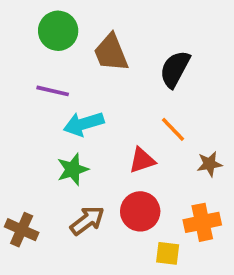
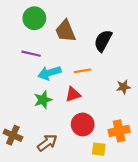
orange line: (173, 129) -> (83, 71), moved, turned -56
red triangle: (142, 160) -> (73, 94), moved
brown star: (210, 164) -> (123, 87), moved
brown arrow: (87, 221) -> (47, 143), moved

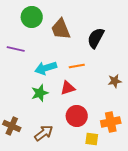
purple line: (31, 54) -> (16, 49), moved

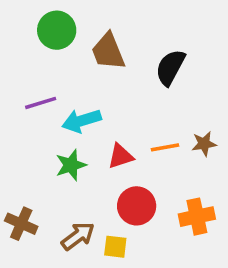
purple line: (16, 49) -> (41, 103), moved, turned -30
orange line: (77, 66) -> (165, 147), moved
yellow square: (92, 139) -> (115, 247), moved

